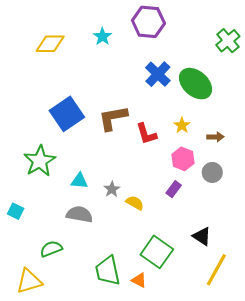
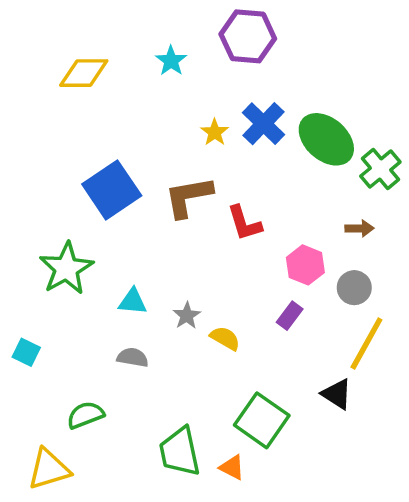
green cross: (228, 41) -> (380, 169), moved
yellow star: (182, 125) -> (215, 132), moved
gray semicircle: (79, 214) -> (133, 357), size x0.7
yellow line: (216, 270) -> (366, 343), moved

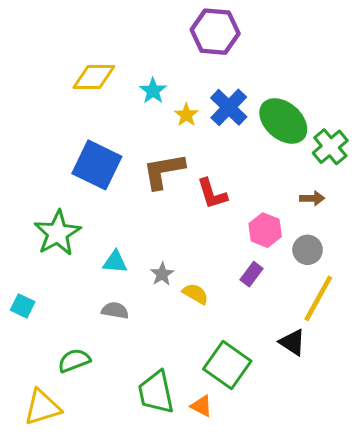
cyan star: (171, 61) -> (153, 91), moved
yellow diamond: (84, 73) -> (94, 77), moved
blue square: (112, 190) -> (97, 165), turned -30

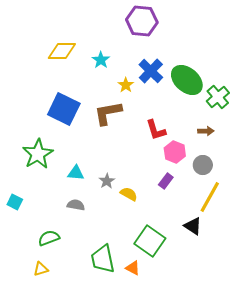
yellow star: (186, 115) -> (126, 85), moved
red L-shape: (212, 194) -> (156, 130), moved
yellow triangle: (42, 407) -> (41, 269), moved, size x0.6

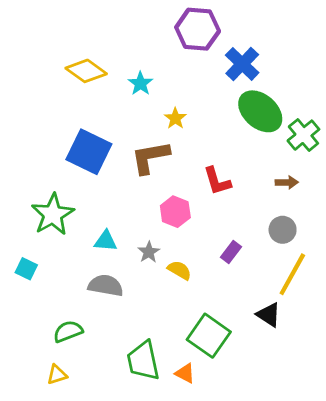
yellow diamond: (62, 51) -> (86, 71), turned 36
blue cross: (151, 71) -> (242, 64), moved
pink hexagon: (175, 152) -> (175, 212), moved
cyan square: (15, 202) -> (26, 269), moved
gray semicircle: (76, 205) -> (106, 285), size x1.4

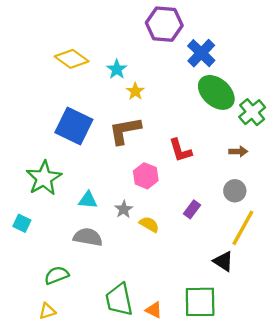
yellow star: (175, 118) -> (135, 91), moved
green square: (209, 336) -> (200, 302), moved, turned -36

